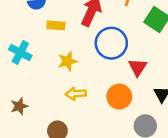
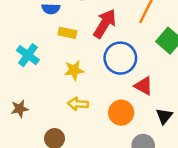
red triangle: (138, 67) -> (143, 86), turned -42

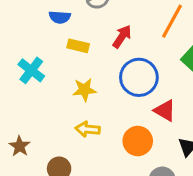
red arrow: (105, 24) -> (122, 37), size x0.7
brown star: (20, 109) -> (20, 146), moved, turned -30

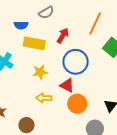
yellow rectangle: (78, 46) -> (34, 43), size x1.5
red triangle: (165, 111) -> (67, 85), moved

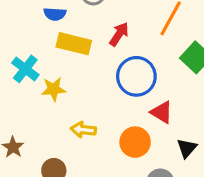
yellow star: (40, 72) -> (54, 89), moved
red triangle: (67, 85) -> (162, 112), moved

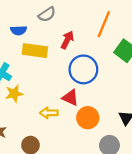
yellow star: (54, 89) -> (14, 94), moved
red triangle: (162, 112) -> (70, 98), moved

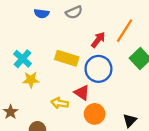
blue semicircle: (19, 30) -> (42, 14), moved
red arrow: (67, 40) -> (98, 40), moved
yellow rectangle: (35, 51) -> (67, 58), moved

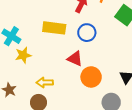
blue circle: (98, 69) -> (87, 33), size x0.7
yellow arrow: (60, 103) -> (45, 83), moved

